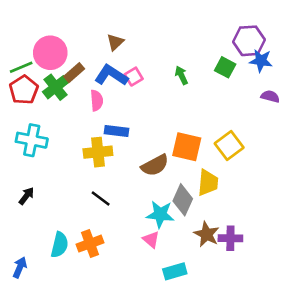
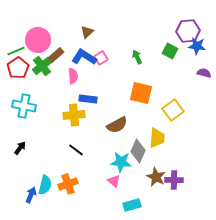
orange square: (187, 147) -> (141, 93), moved
blue arrow: (20, 267) -> (31, 195), moved

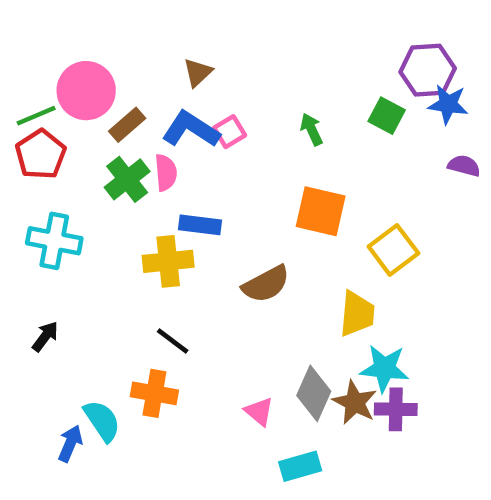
green cross: (42, 66) -> (127, 179), moved
gray diamond: (138, 151) -> (314, 393), moved
cyan star: (121, 162) -> (384, 368), moved
orange cross: (68, 184) -> (154, 393), moved, turned 30
cyan semicircle: (45, 185) -> (102, 421), turned -48

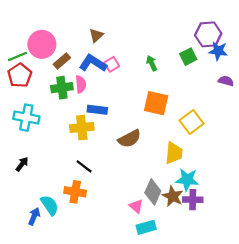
green square: (387, 116) -> (188, 57), turned 35
green cross: (127, 179) -> (62, 88), turned 30
pink triangle: (259, 412) -> (136, 206), moved

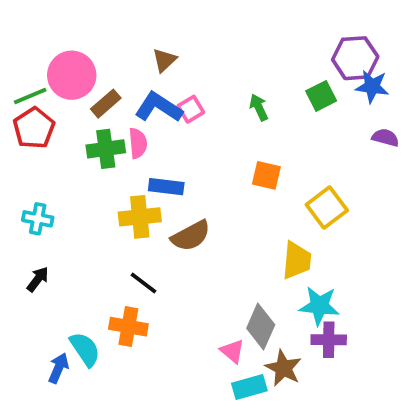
orange square: (156, 103) -> (266, 175), size x0.7
cyan cross: (26, 118) -> (38, 219), moved, size x0.7
brown semicircle: (129, 139) -> (191, 236), moved
brown star: (173, 196) -> (283, 368), moved

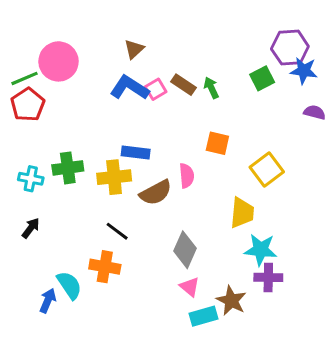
brown rectangle: (106, 104) -> (183, 85), moved, turned 75
pink semicircle: (138, 143) -> (187, 176), moved
green cross: (106, 149) -> (68, 168), moved
gray diamond: (261, 327) -> (185, 250), moved

